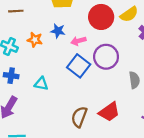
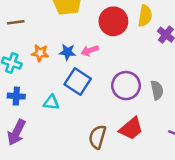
yellow semicircle: (129, 14) -> (145, 16), turned -42
blue star: (58, 31) -> (67, 52), moved
purple circle: (106, 57) -> (126, 86), moved
blue square: (79, 66) -> (78, 82), moved

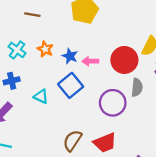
red circle: (113, 21) -> (124, 60), moved
gray semicircle: (157, 90) -> (137, 87), moved
blue cross: (16, 96) -> (12, 81), turned -35

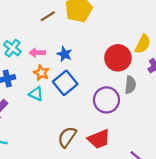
brown line: (32, 15) -> (48, 16), moved, turned -42
orange star: (45, 49) -> (41, 73), moved
pink arrow: (90, 61) -> (37, 53), moved

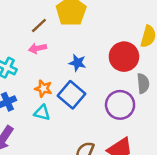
pink arrow: (37, 53) -> (38, 48), moved
blue star: (64, 54) -> (77, 63), moved

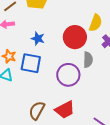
blue square: (71, 95) -> (31, 63), turned -35

